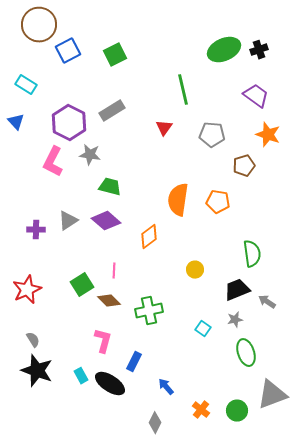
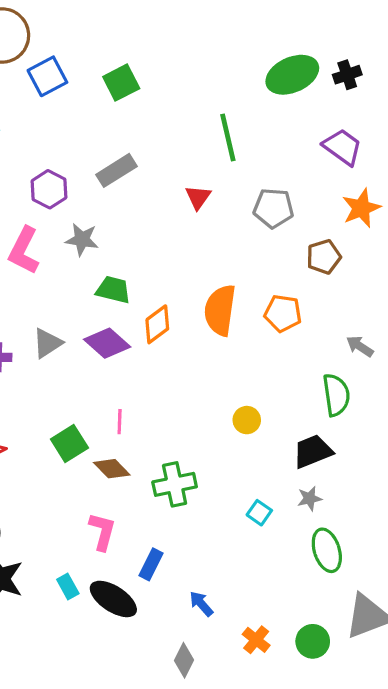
purple hexagon: (69, 123) -> (49, 189), size x0.7
orange star: (268, 135) -> (361, 208), turned 30
orange diamond: (149, 237) -> (157, 324), moved
gray arrow: (267, 302) -> (360, 346), moved

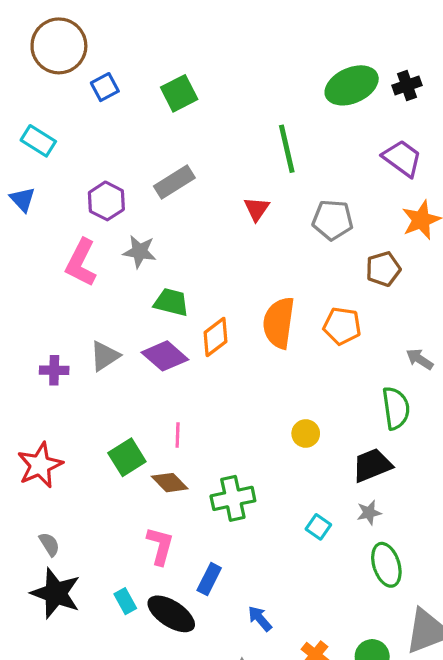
blue square: (47, 76) -> (105, 87), size x0.7

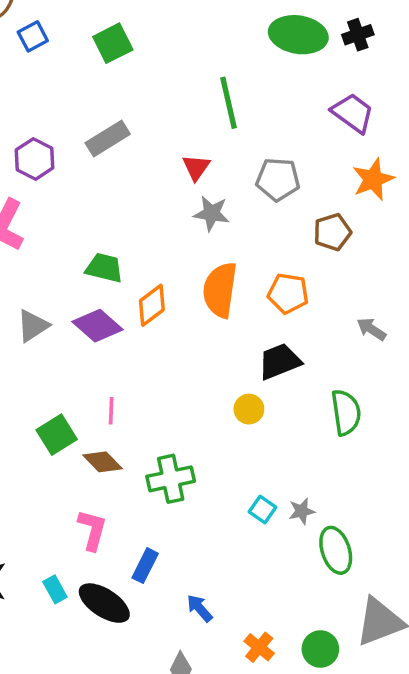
green ellipse: (352, 85) -> (298, 35), turned 33
gray star: (140, 252) -> (211, 213), moved
green semicircle: (396, 408) -> (346, 412), moved
black trapezoid: (372, 465) -> (280, 361), moved
gray star: (369, 513) -> (302, 511), moved

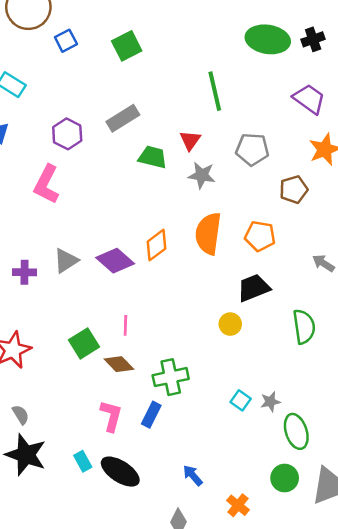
green trapezoid: (104, 268) -> (153, 157), moved
blue rectangle: (145, 566) -> (151, 415), moved
green circle: (320, 649) -> (285, 478), moved

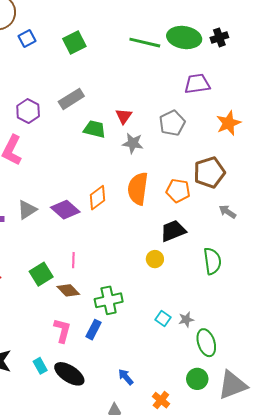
green line: (215, 91) -> (145, 43), moved, turned -64
purple trapezoid: (309, 99) -> (197, 84), moved, turned -44
gray pentagon: (252, 149) -> (172, 123), turned -30
brown pentagon: (294, 189) -> (209, 172), moved, size x1.4

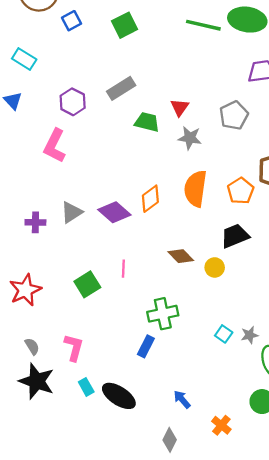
orange pentagon: (178, 191) -> (241, 191), turned 30
brown diamond: (68, 290) -> (181, 256), moved
pink L-shape: (62, 331) -> (74, 347), moved

